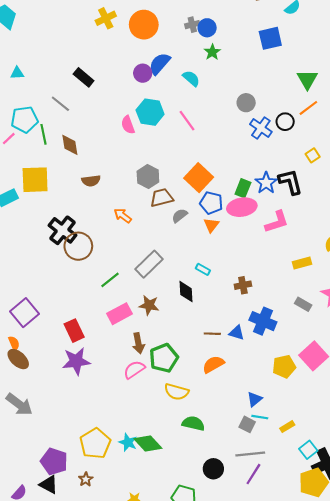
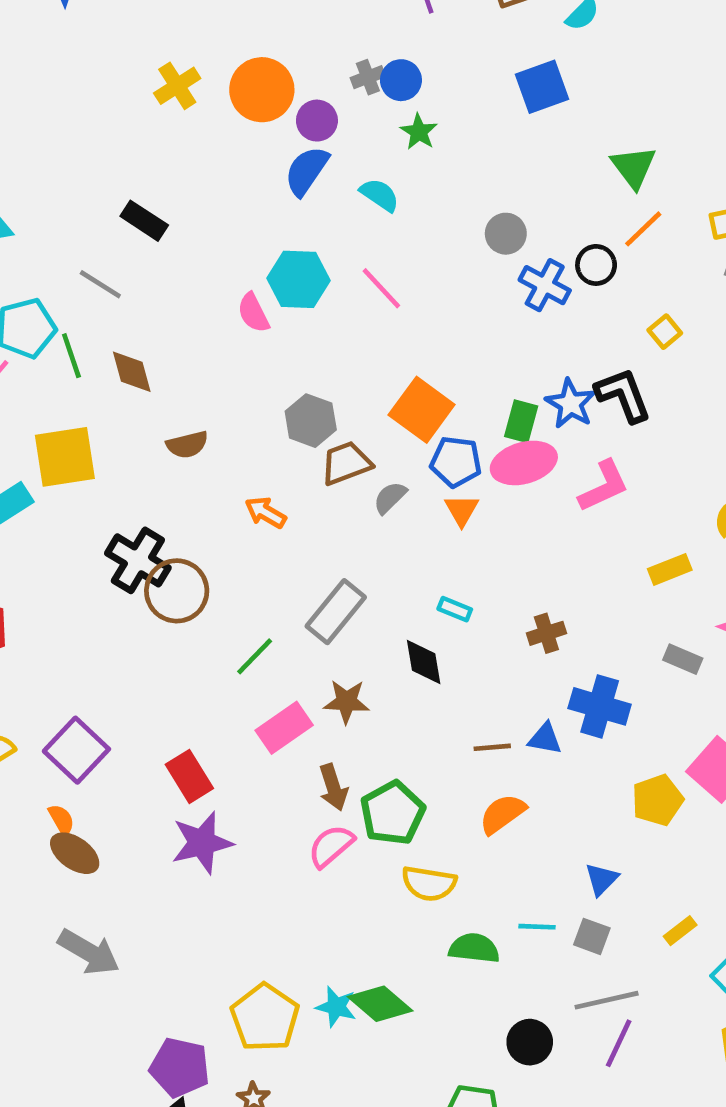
purple circle: (143, 73) -> (317, 121), moved
cyan line: (260, 417) -> (537, 927), moved

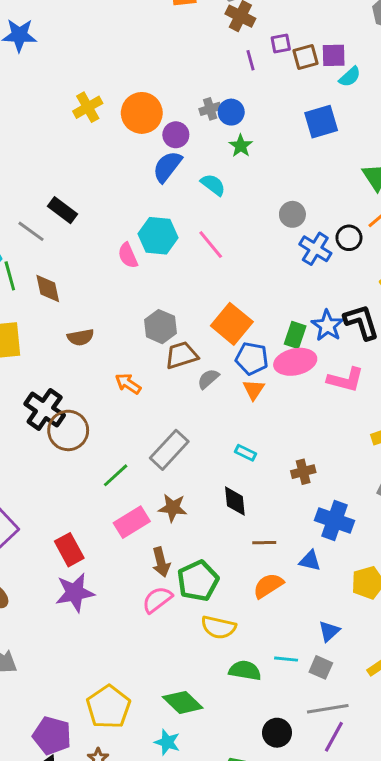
black rectangle: (144, 221) -> (63, 210), moved
pink L-shape: (604, 486) -> (345, 380), turned 36
black diamond: (424, 662) -> (235, 501), moved
blue triangle: (545, 739) -> (310, 561), moved
cyan star: (336, 1007) -> (167, 742), moved

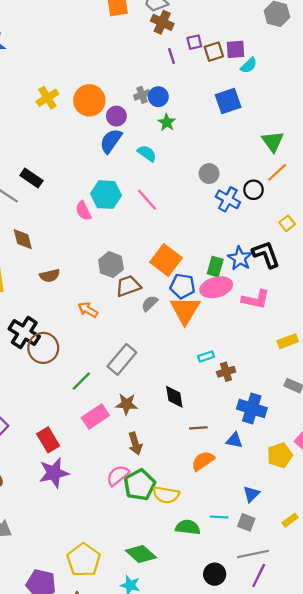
orange triangle: (254, 390) -> (185, 310), size x1.8
cyan rectangle: (245, 453) -> (206, 357), moved, turned -42
brown arrow: (161, 562) -> (135, 444), moved
green pentagon: (198, 581) -> (139, 485), moved

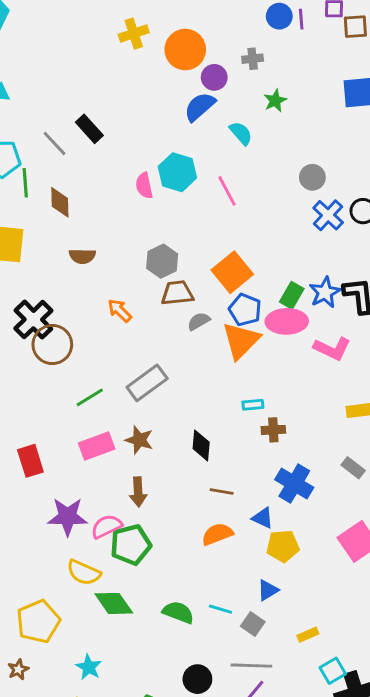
blue circle: (158, 97) -> (279, 16), moved
yellow pentagon: (280, 455) -> (283, 546), moved
purple star: (54, 473) -> (68, 517), moved
yellow semicircle: (166, 495) -> (84, 573), moved
green diamond: (141, 554) -> (114, 603), moved

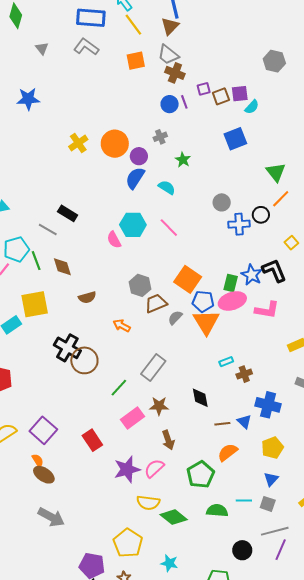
blue cross: (328, 215) -> (239, 224), turned -30
blue triangle: (263, 518) -> (244, 422), moved, turned 35
green pentagon: (131, 545) -> (201, 475), moved

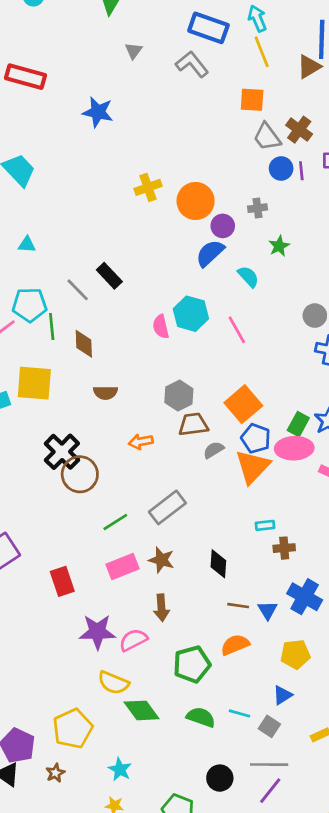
gray trapezoid: (168, 55) -> (267, 137), moved
orange arrow: (122, 326) -> (141, 442), turned -54

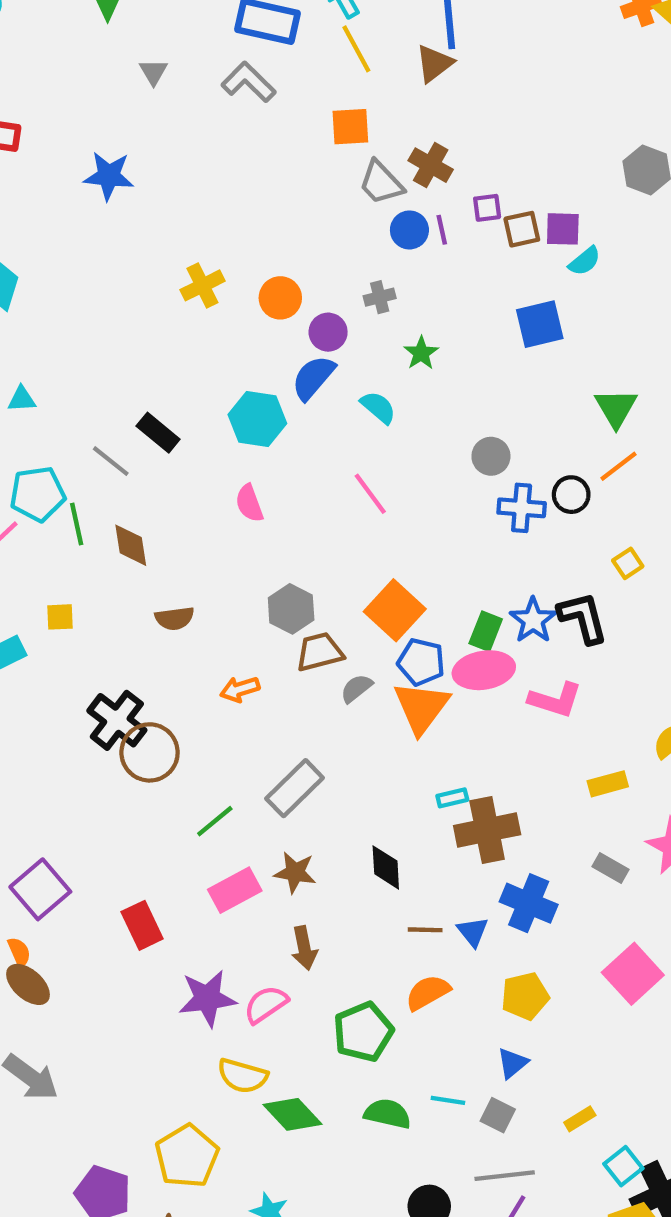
orange circle: (196, 201) -> (280, 298), size x0.7
cyan hexagon: (191, 314) -> (257, 419), moved
yellow square: (34, 383) -> (60, 617), size x0.5
brown cross: (284, 548) -> (487, 830), size x1.8

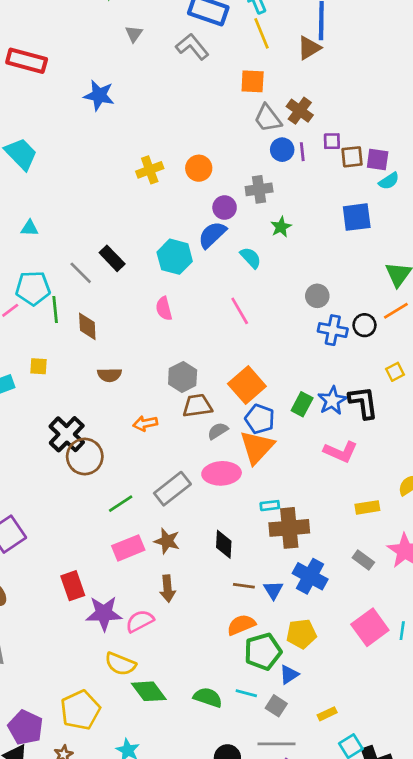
gray cross: (380, 297) -> (259, 189), size x1.4
orange circle: (280, 298) -> (199, 168), moved
pink ellipse: (484, 670) -> (222, 473), moved
red rectangle: (142, 925) -> (73, 586), moved
green pentagon: (363, 1032) -> (263, 651), moved

